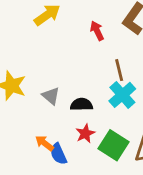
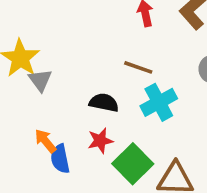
brown line: (119, 70) -> (138, 67), moved, turned -70
gray triangle: (51, 96) -> (40, 80), moved

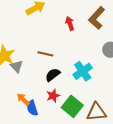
brown line: (138, 67) -> (45, 54), moved
black semicircle: (104, 103) -> (53, 75), turned -42

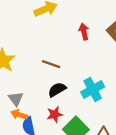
gray triangle: (17, 66) -> (16, 99), moved
orange arrow: (23, 99) -> (19, 115), turned -32

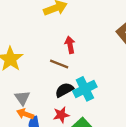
red arrow: (84, 32) -> (70, 45), moved
cyan cross: (93, 89) -> (85, 89), moved

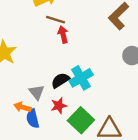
brown line: (59, 64) -> (55, 20), moved
gray triangle: (22, 98) -> (37, 92), moved

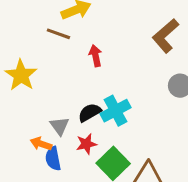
brown line: (55, 20) -> (58, 34), moved

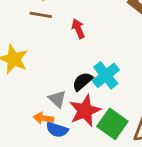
red star: (86, 144) -> (85, 111), size x1.6
blue semicircle: (53, 159) -> (57, 130), turned -50

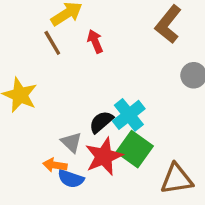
brown line: (41, 15) -> (52, 43), turned 50
red arrow: (78, 29) -> (95, 41), moved
green square: (112, 124) -> (135, 149), moved

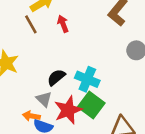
cyan cross: (129, 115) -> (87, 79), turned -30
black semicircle: (101, 122) -> (56, 77), moved

